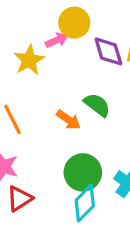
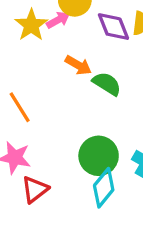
yellow star: (29, 60) -> (31, 25), moved
orange arrow: (68, 120) -> (78, 65), moved

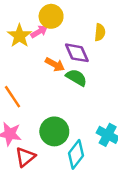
purple diamond: (113, 27) -> (77, 53), moved
green circle: (99, 156) -> (54, 131), moved

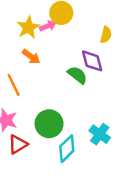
purple diamond: (77, 53) -> (92, 61), moved
orange arrow: (55, 65) -> (31, 57), moved

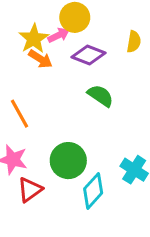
orange arrow: (31, 57) -> (40, 59), moved
purple diamond: (92, 61) -> (88, 55), moved, turned -50

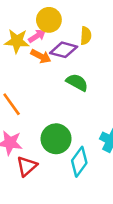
yellow star: (34, 39) -> (17, 41), turned -30
yellow semicircle: (134, 42) -> (86, 36), moved
orange arrow: (40, 59) -> (41, 56), moved

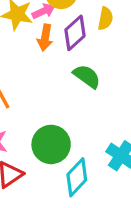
purple diamond: (64, 50) -> (75, 33), turned -64
orange arrow: (41, 56) -> (45, 37), turned 66

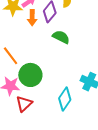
green circle: (51, 144) -> (30, 75), moved

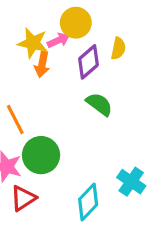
orange arrow: (32, 18) -> (42, 64), moved

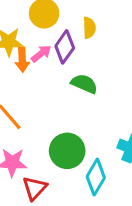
pink arrow: (58, 40) -> (41, 54), moved
green circle: (41, 155) -> (67, 151), moved

